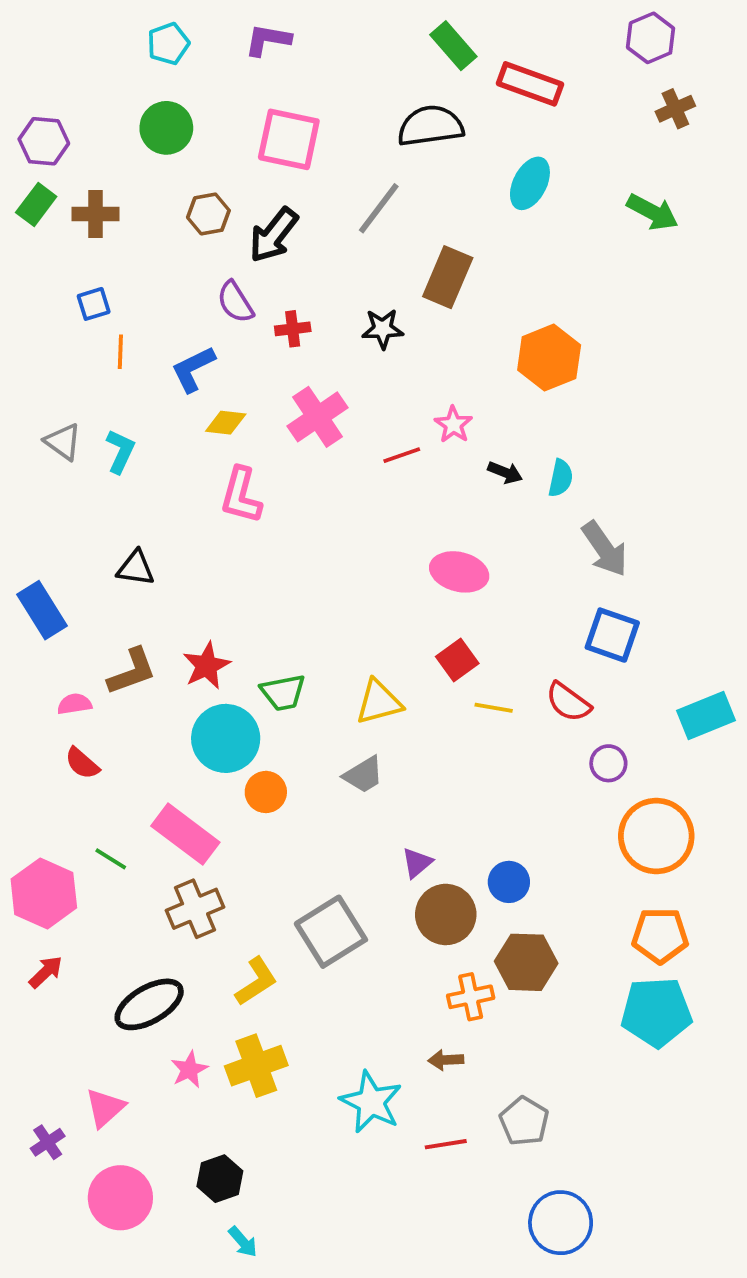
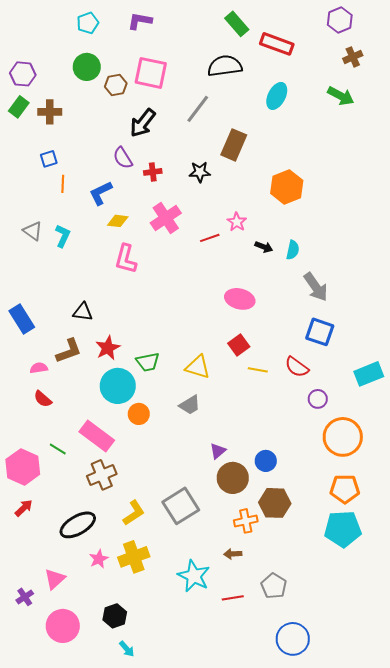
green arrow: (652, 212) -> (341, 96), moved
brown hexagon: (208, 214) -> (116, 85), moved
black triangle: (136, 568) -> (83, 312), moved
yellow triangle: (379, 702) -> (198, 367), turned 32
gray square: (331, 932) -> (181, 506), moved

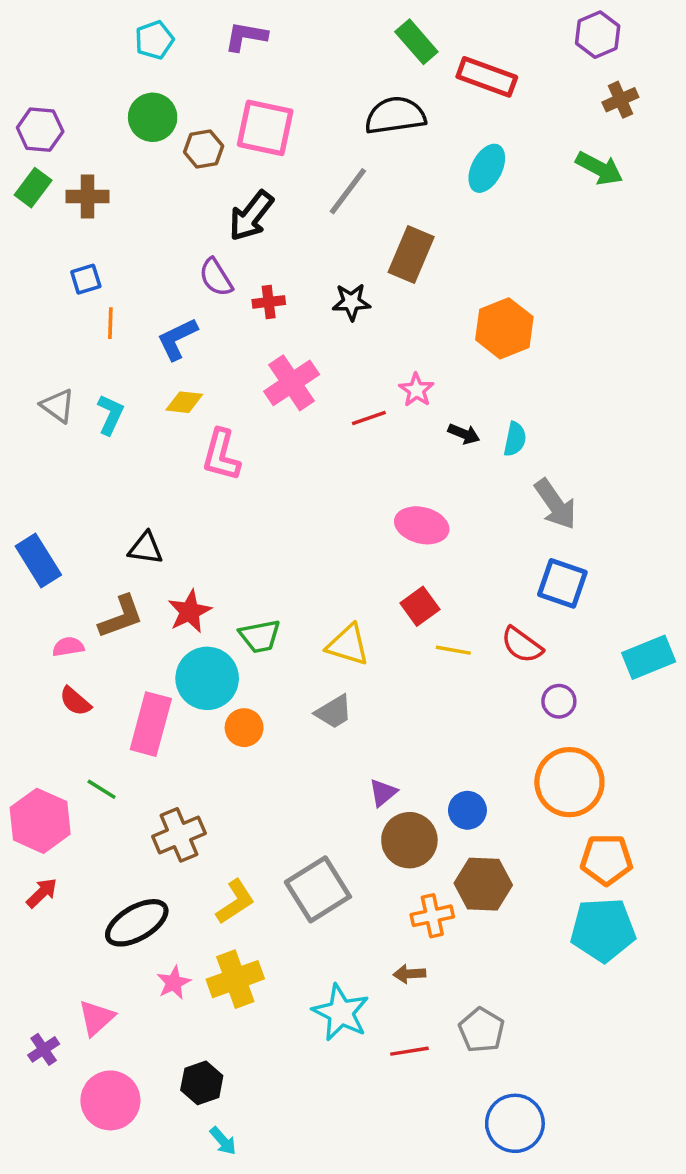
yellow diamond: (118, 221) -> (184, 402), moved
pink rectangle: (97, 436) -> (151, 724), moved, turned 68
orange circle: (343, 437) -> (569, 782), moved

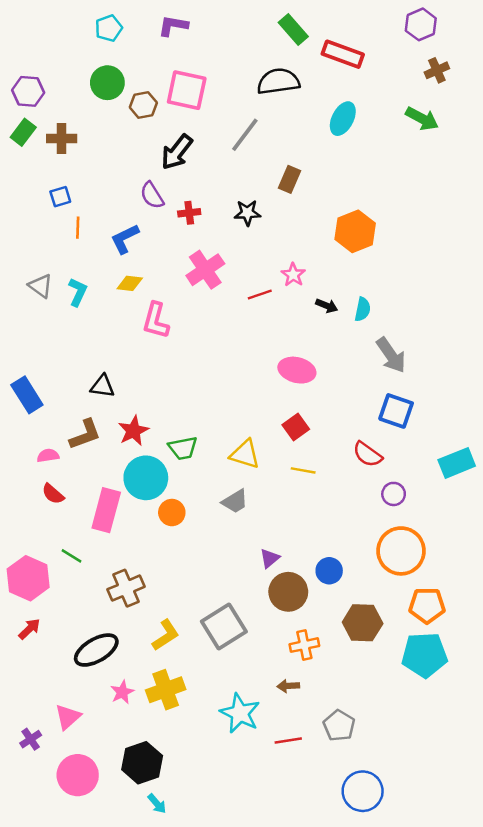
brown rectangle: (411, 254) -> (289, 179), size x0.7
yellow line: (453, 650) -> (303, 470), moved
brown hexagon: (483, 884) -> (363, 623), moved
black hexagon: (202, 1083) -> (142, 763), size x1.4

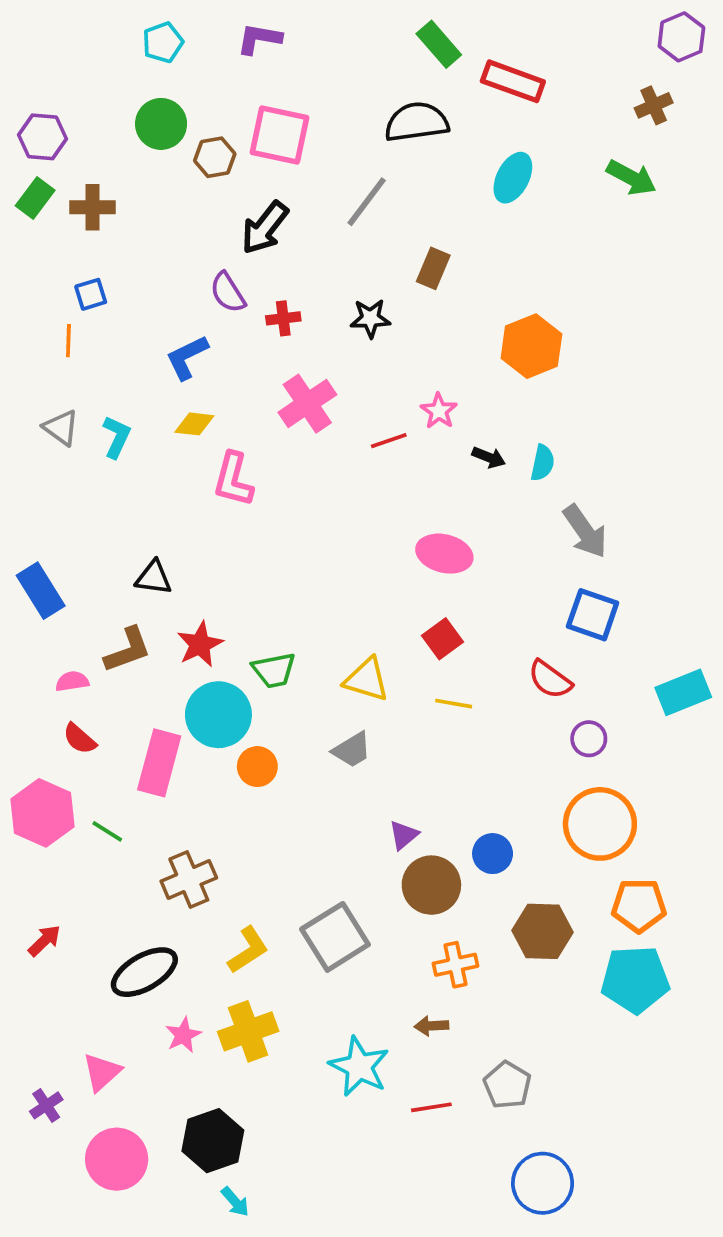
purple hexagon: (421, 24) -> (681, 37), moved
orange line: (78, 228) -> (68, 341), moved
pink hexagon: (28, 578) -> (43, 813), moved

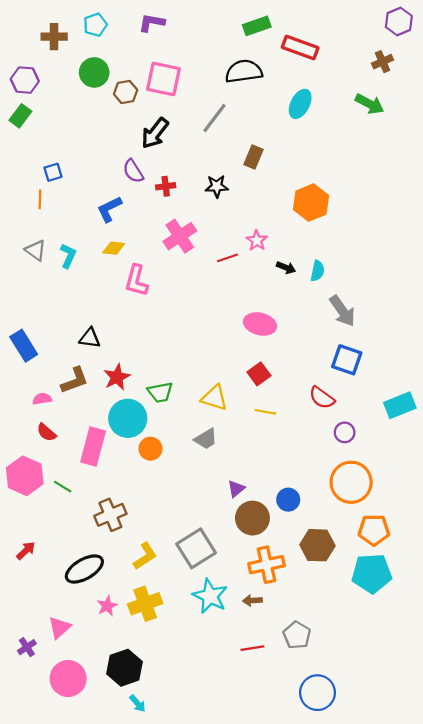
green rectangle: (439, 44) -> (257, 26), turned -68
brown cross: (93, 207) -> (54, 37), moved
orange cross: (455, 965) -> (267, 565), size x1.4
cyan star: (359, 1067) -> (210, 596), moved

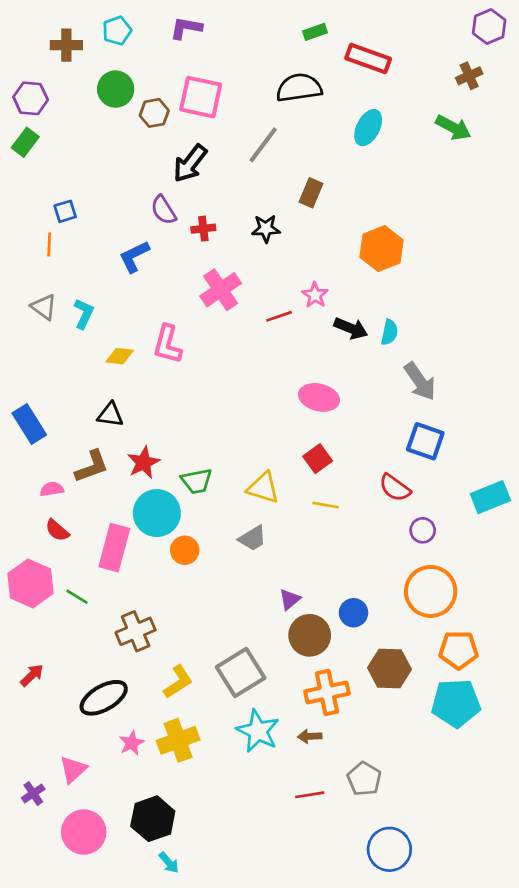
green rectangle: (257, 26) -> (315, 32), size x0.7
yellow diamond: (114, 248) -> (120, 356), moved
black arrow: (286, 268) -> (351, 328), size x1.4

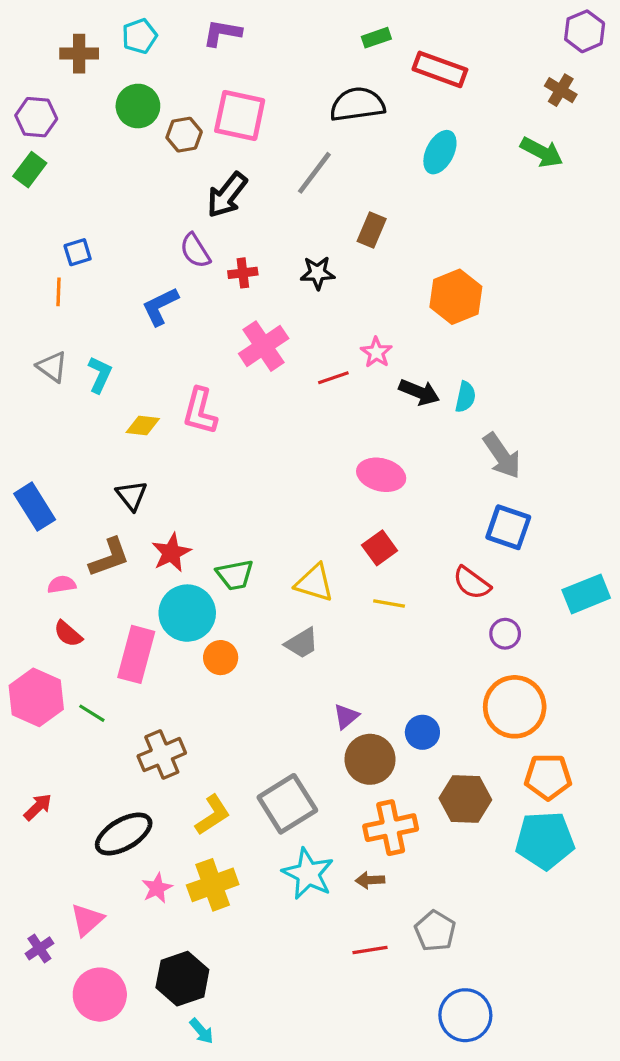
brown cross: (469, 76) -> (561, 90), turned -35
black triangle: (110, 415) -> (132, 495), turned 44

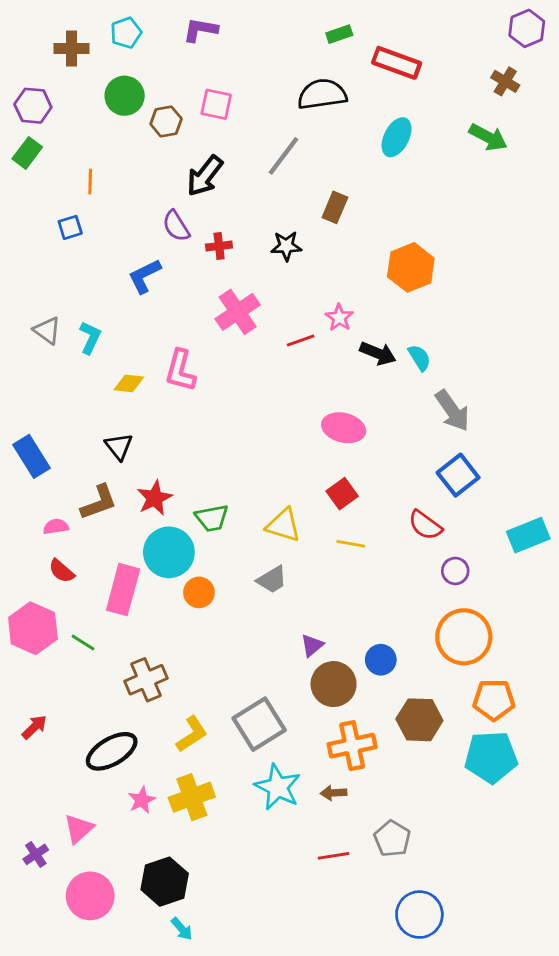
pink square: (240, 116) -> (216, 104), size x0.7
orange line: (58, 292) -> (90, 182), moved
cyan semicircle: (465, 397) -> (419, 358), turned -44
blue square: (508, 527) -> (458, 475), turned 33

